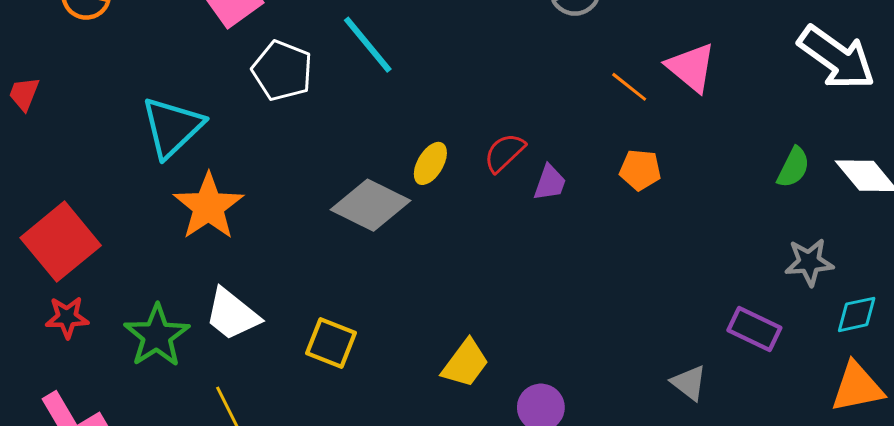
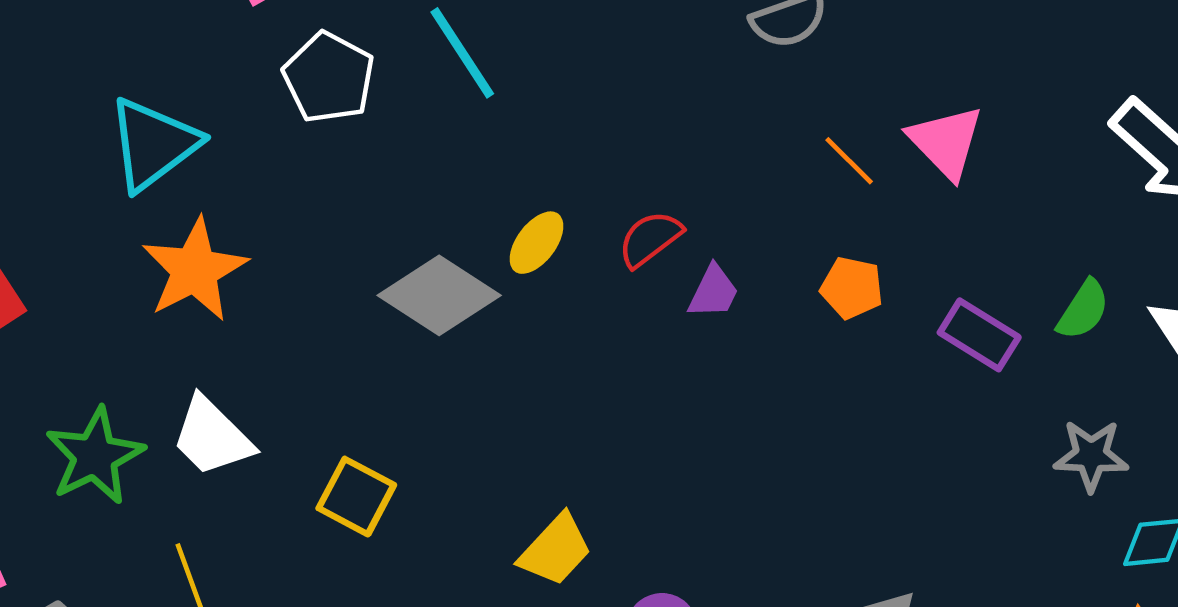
purple rectangle: (754, 329) -> (979, 335), moved

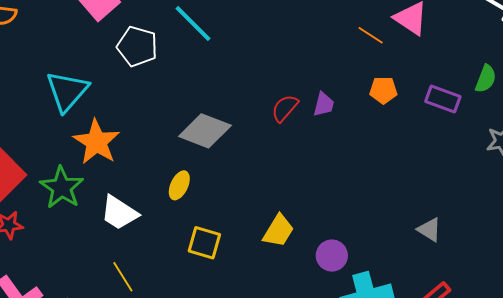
red semicircle: (650, 239) -> (285, 108), moved
yellow ellipse: (537, 243) -> (179, 185), moved
green star: (95, 456) -> (62, 187), moved
yellow square: (356, 497) -> (204, 243), moved

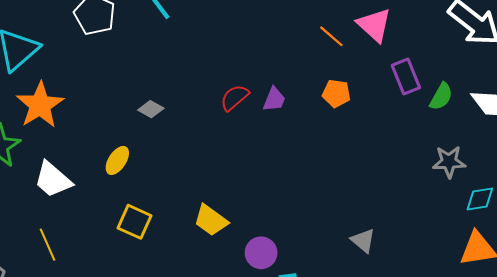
purple rectangle: (443, 99) -> (406, 76), moved, turned 40
gray diamond: (205, 131) -> (151, 109), size x0.5
yellow trapezoid: (278, 231) -> (211, 220), turned 87

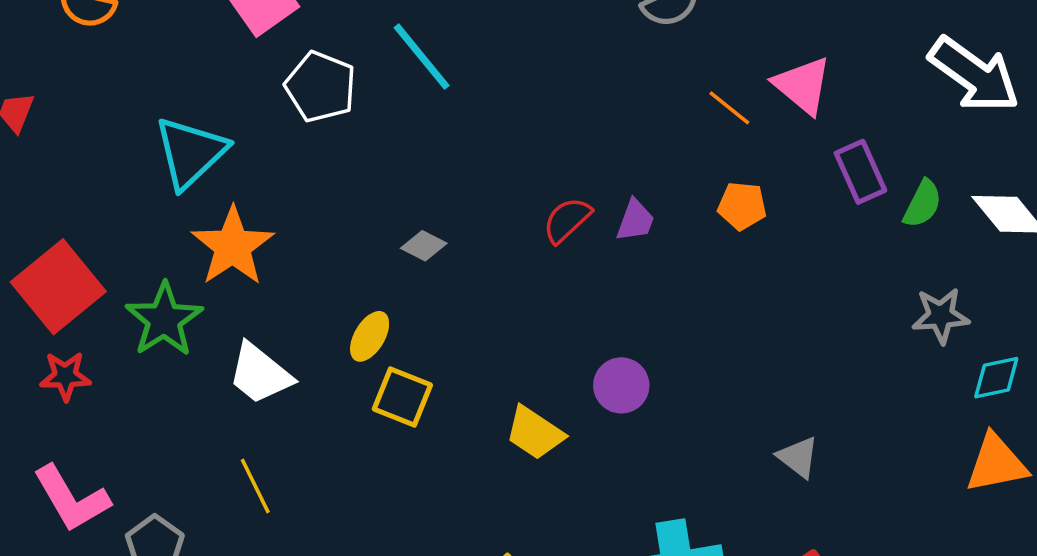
yellow square: (134, 222) -> (402, 397), moved
purple circle: (261, 253) -> (621, 385), moved

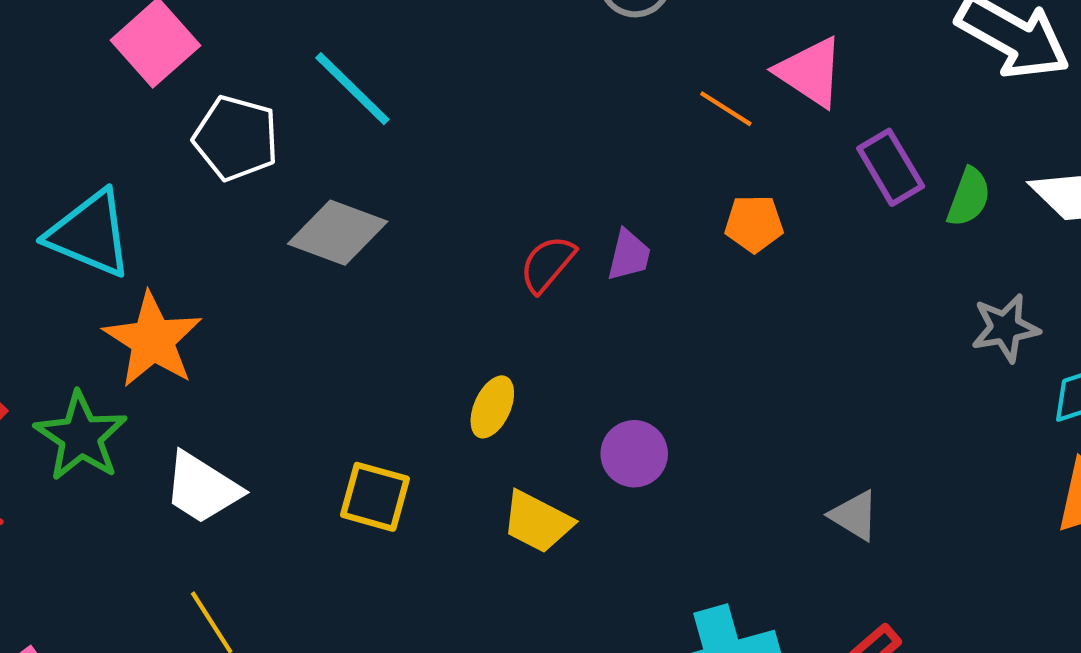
cyan triangle: (190, 153) -> (90, 234), turned -48
gray diamond: (424, 246) -> (338, 233), moved, size x1.8
yellow ellipse: (370, 336) -> (492, 407), moved

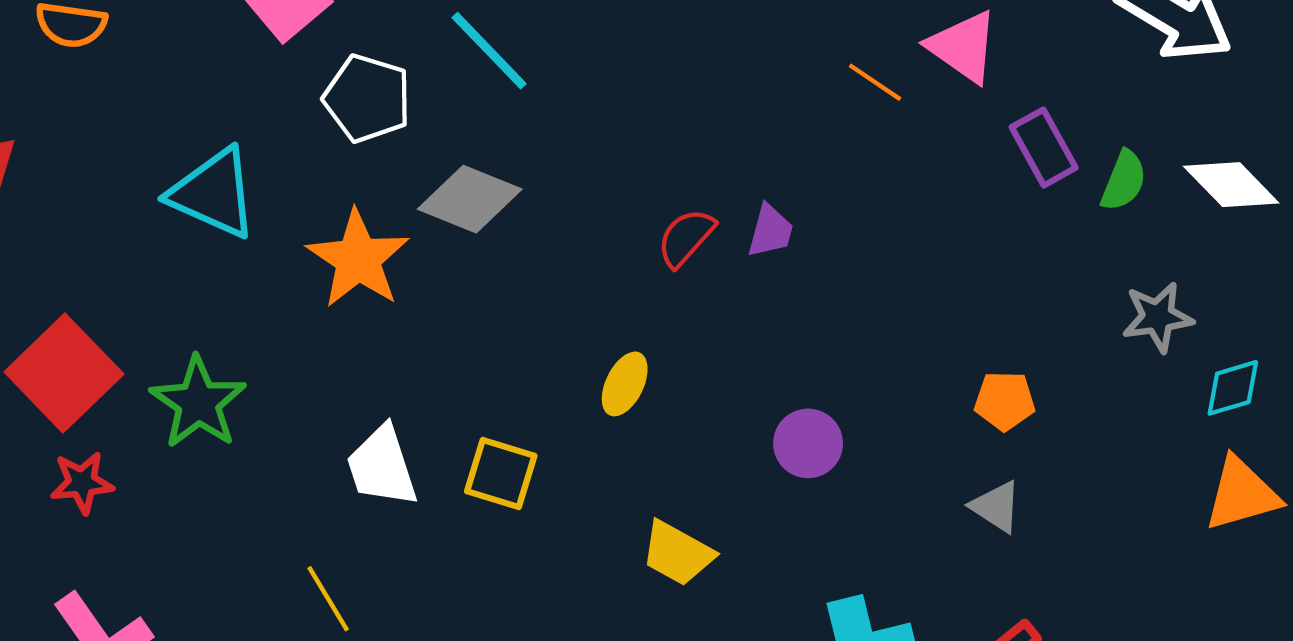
orange pentagon: (754, 224) -> (1005, 401), moved
orange star: (153, 340) -> (358, 259), moved
purple circle: (634, 454) -> (808, 443), moved
white trapezoid: (202, 488) -> (382, 466), moved, turned 38
yellow trapezoid: (537, 522) -> (677, 553), moved

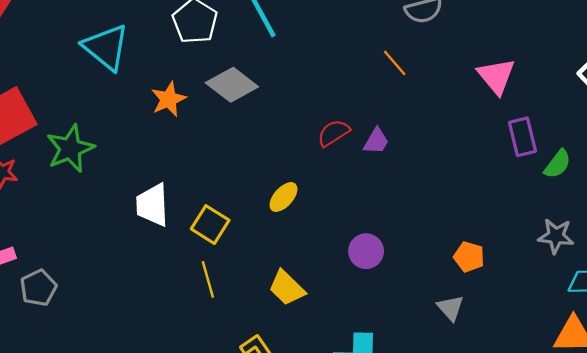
orange line: (875, 82) -> (395, 63), moved
orange star: (358, 259) -> (169, 99), size x0.7
yellow line: (328, 599) -> (208, 279), moved

